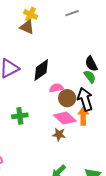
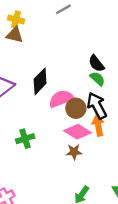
pink semicircle: (56, 88) -> (61, 99), size x1.5

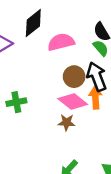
black diamond: (40, 81) -> (33, 23), moved
pink semicircle: (61, 99) -> (61, 42), moved

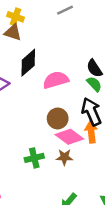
brown circle: (74, 77) -> (58, 118), moved
green cross: (16, 102) -> (34, 158), moved

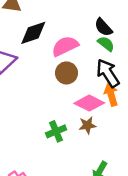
black diamond: (28, 63) -> (33, 33), turned 32
brown circle: (58, 118) -> (67, 73), moved

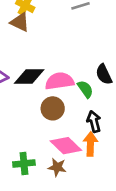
black diamond: (33, 33) -> (29, 76), moved
green semicircle: (106, 44) -> (85, 89), moved
black arrow: (108, 73) -> (94, 121), size x0.7

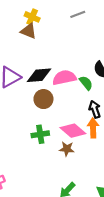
brown circle: (53, 108) -> (43, 99), moved
green cross: (24, 164) -> (40, 134), moved

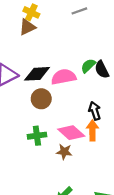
brown triangle: (29, 31) -> (27, 27), turned -49
green semicircle: (86, 83) -> (88, 66), moved, turned -96

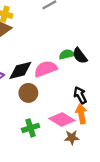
green semicircle: (88, 66) -> (67, 54), turned 40
brown star: (64, 152) -> (72, 137), moved

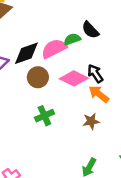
green semicircle: (67, 54) -> (72, 39), moved
orange arrow: (81, 114) -> (99, 94), turned -36
pink diamond: (62, 119) -> (74, 78), moved

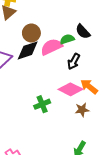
black arrow: (95, 74) -> (74, 61), moved, turned -119
brown circle: (38, 77) -> (31, 33), moved
pink diamond: (74, 78) -> (70, 89), moved

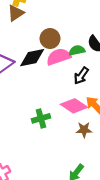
brown circle: (31, 33) -> (50, 39), moved

